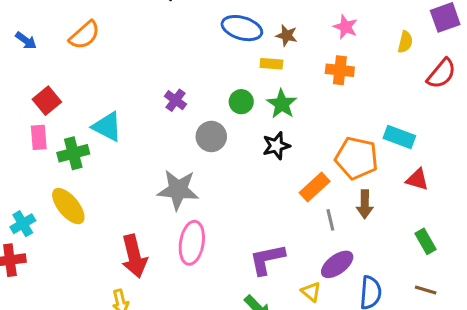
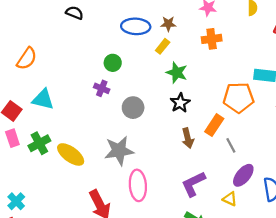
yellow rectangle: (271, 64) -> (163, 46), turned -42
green circle: (241, 102) -> (113, 63), moved
cyan triangle: (107, 127) -> (43, 99), moved
brown arrow: (365, 204) -> (188, 138), moved
yellow ellipse: (68, 206) -> (71, 154), moved

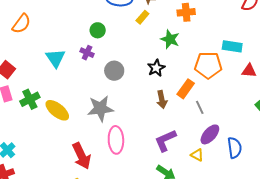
green star: (177, 73) -> (170, 39), moved
cyan triangle: (43, 99) -> (55, 58), moved, turned 40

